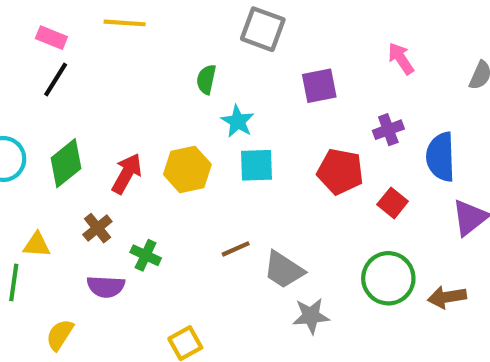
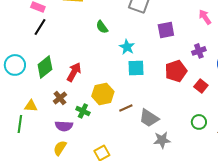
green semicircle: (206, 79) -> (102, 27), moved, turned -48
yellow hexagon: (187, 169) -> (103, 94), moved
red pentagon: (340, 172) -> (176, 71), turned -30
green circle: (388, 278) -> (199, 122), size x0.6
yellow semicircle: (60, 335) -> (60, 148), moved

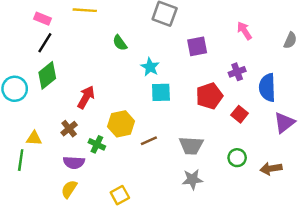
green diamond: (45, 67) -> (47, 75), moved
gray trapezoid: (149, 118) -> (191, 146), moved, turned -30

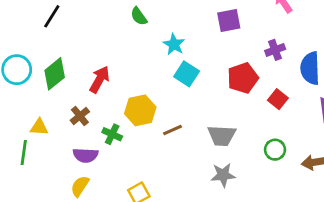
green diamond: (47, 75) -> (55, 74), moved
cyan square: (161, 92) -> (187, 74), turned 35

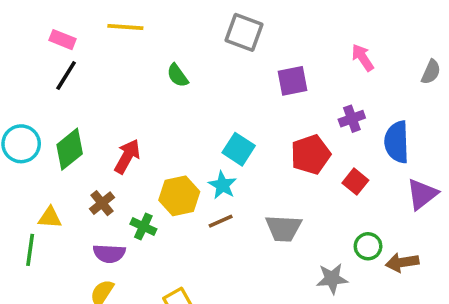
cyan star: (174, 44) -> (222, 185), moved
green circle: (275, 150) -> (368, 246), moved
gray star: (223, 175) -> (332, 279), moved

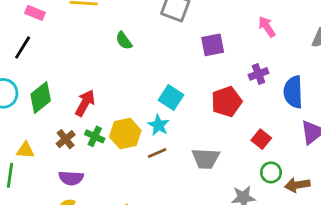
black line: (66, 75) -> (23, 48), moved
red square: (355, 182) -> (261, 139), moved
green cross: (143, 226) -> (95, 136), moved

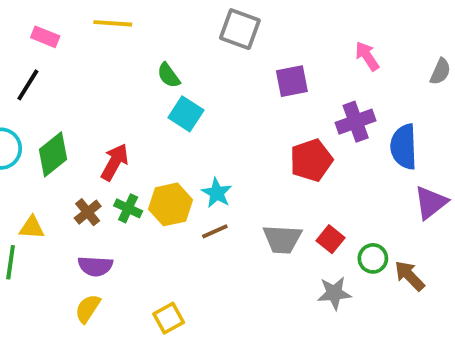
purple cross: (258, 74) -> (356, 122), size x1.4
cyan square: (171, 98) -> (186, 114), moved
red square: (261, 139) -> (330, 239), moved
brown arrow: (297, 185) -> (409, 276), turned 55

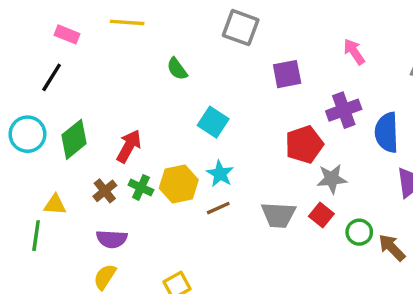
cyan square: (186, 114) -> (213, 122), moved
gray star: (334, 293) -> (332, 179), moved

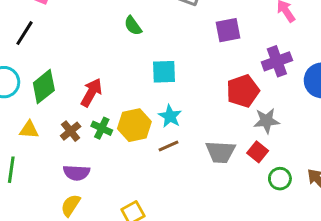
cyan square: (213, 122) -> (164, 72), turned -35
yellow triangle: (55, 205) -> (29, 130), moved
green circle: (359, 232) -> (280, 179), moved

